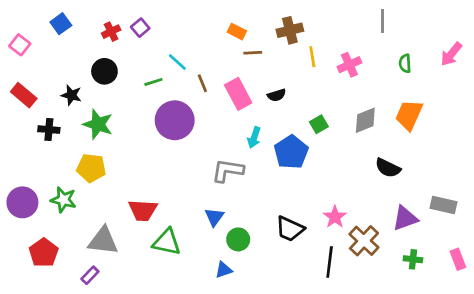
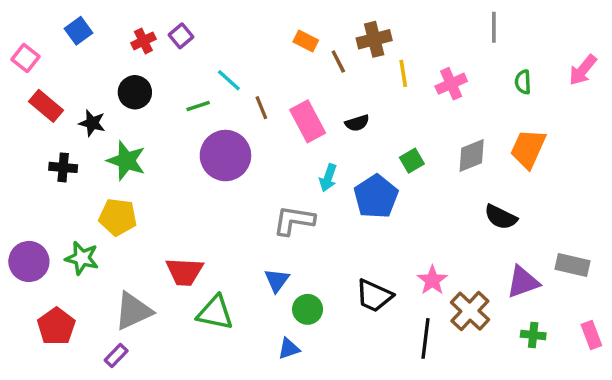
brown line: (253, 53) -> (338, 61), moved, turned 66
red rectangle: (24, 95) -> (46, 106), moved
gray triangle: (103, 241) -> (133, 311), turned -32

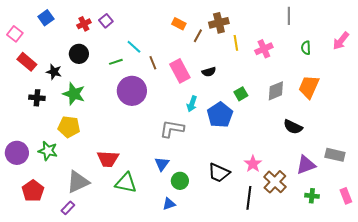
brown line: (338, 61) -> (198, 36), turned 56

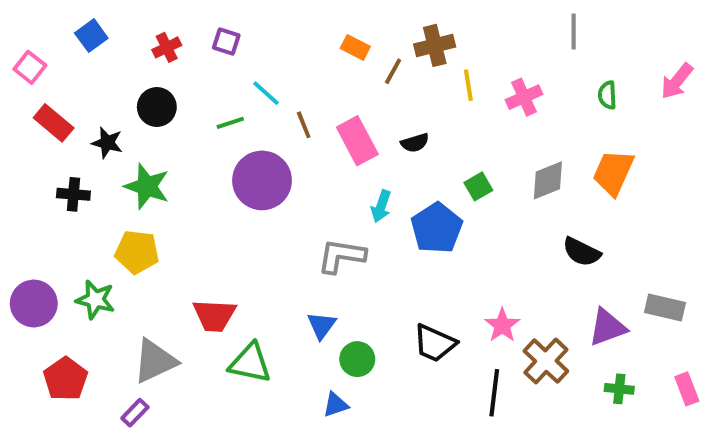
purple square: (106, 21) -> (226, 42), moved, turned -32

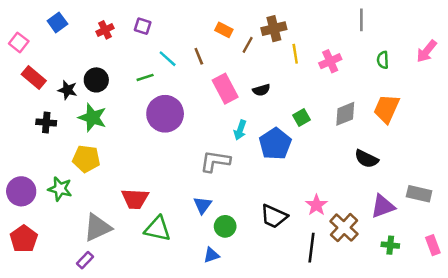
black circle: (157, 107) -> (96, 80), moved
brown line: (304, 125) -> (199, 56), moved
red pentagon: (66, 379) -> (24, 239), moved

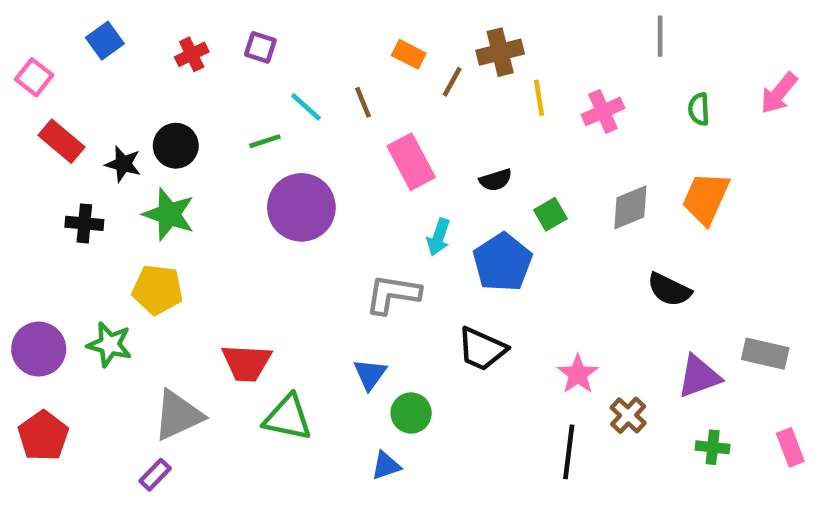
black semicircle: (261, 90) -> (496, 180), moved
black trapezoid: (274, 216) -> (482, 349), moved
brown cross: (344, 228) -> (628, 415), size x0.7

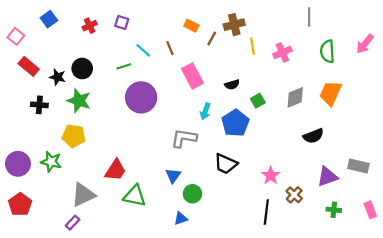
green semicircle: (699, 109) -> (327, 51), size x1.5
black semicircle: (669, 290) -> (313, 136), turned -48
red trapezoid: (247, 363) -> (115, 170), turned -60

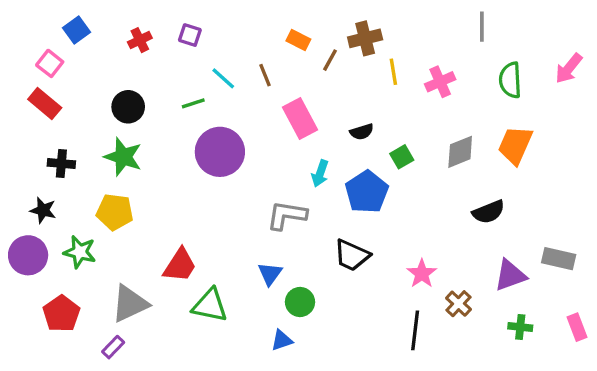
pink square: (16, 36) -> (50, 63), moved
black star: (58, 77) -> (43, 210), moved
red pentagon: (20, 204) -> (61, 314), moved

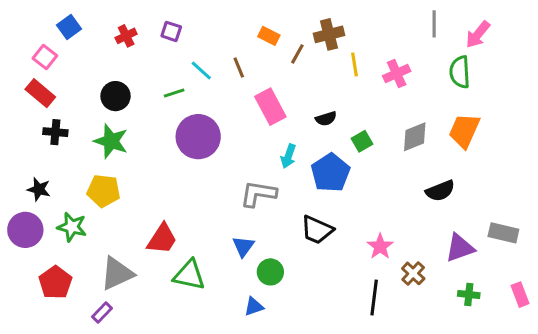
pink arrow: (569, 68) -> (478, 34), moved
black cross: (61, 164) -> (55, 132), moved

